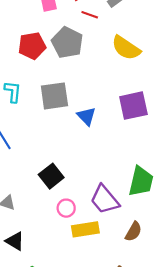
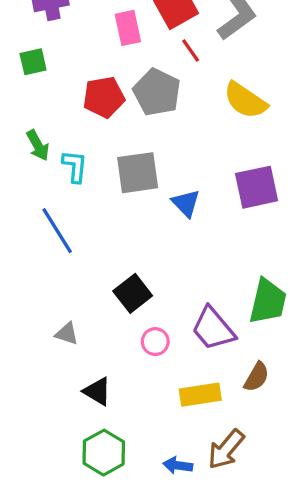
red line: (90, 15) -> (191, 50), turned 35
yellow rectangle: (85, 229) -> (200, 395), moved
black triangle: (15, 241) -> (97, 391), moved

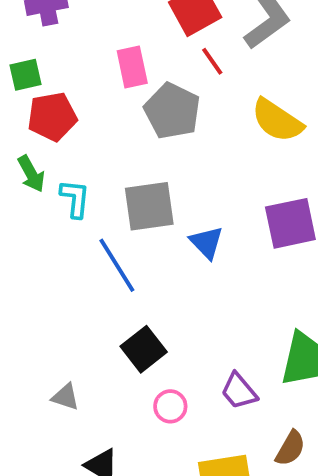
pink rectangle: (128, 28) -> (132, 67), moved
red pentagon: (104, 97) -> (52, 117), moved
blue line: (57, 231) -> (117, 265), moved
purple trapezoid: (213, 329) -> (239, 391), size x0.7

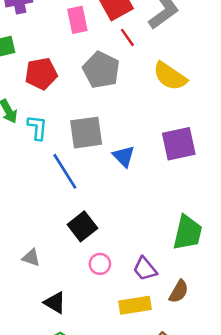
pink rectangle: (132, 67) -> (77, 20), moved
red pentagon: (52, 117) -> (41, 74), moved
purple trapezoid: (239, 391) -> (145, 269), moved

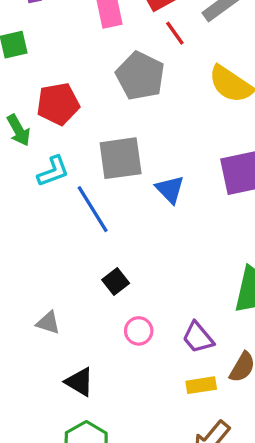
red pentagon: (41, 74) -> (58, 104), moved
cyan L-shape: (37, 128) -> (53, 171), moved, turned 64
black square: (82, 226) -> (116, 282), size x0.7
yellow rectangle: (135, 305) -> (201, 385), moved, size x0.7

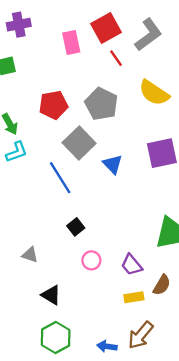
gray pentagon: (140, 76) -> (101, 104), moved
red pentagon: (58, 104) -> (53, 105), moved
gray square: (121, 158) -> (79, 143), turned -36
cyan L-shape: (53, 171) -> (17, 152), moved

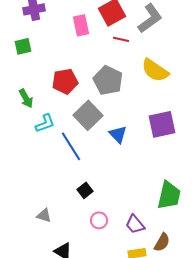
red line: (116, 58) -> (121, 39), turned -42
cyan L-shape: (17, 152) -> (45, 123), moved

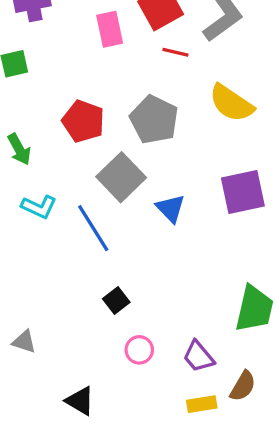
red pentagon: (65, 81) -> (83, 121), turned 30
cyan L-shape: (45, 123) -> (39, 207), moved, turned 45
gray triangle: (44, 215) -> (24, 342), moved

